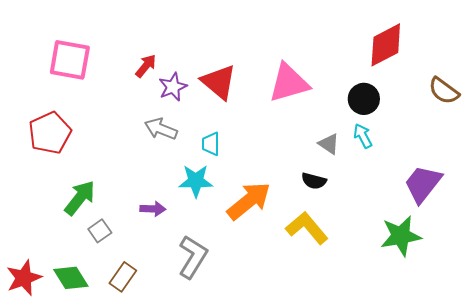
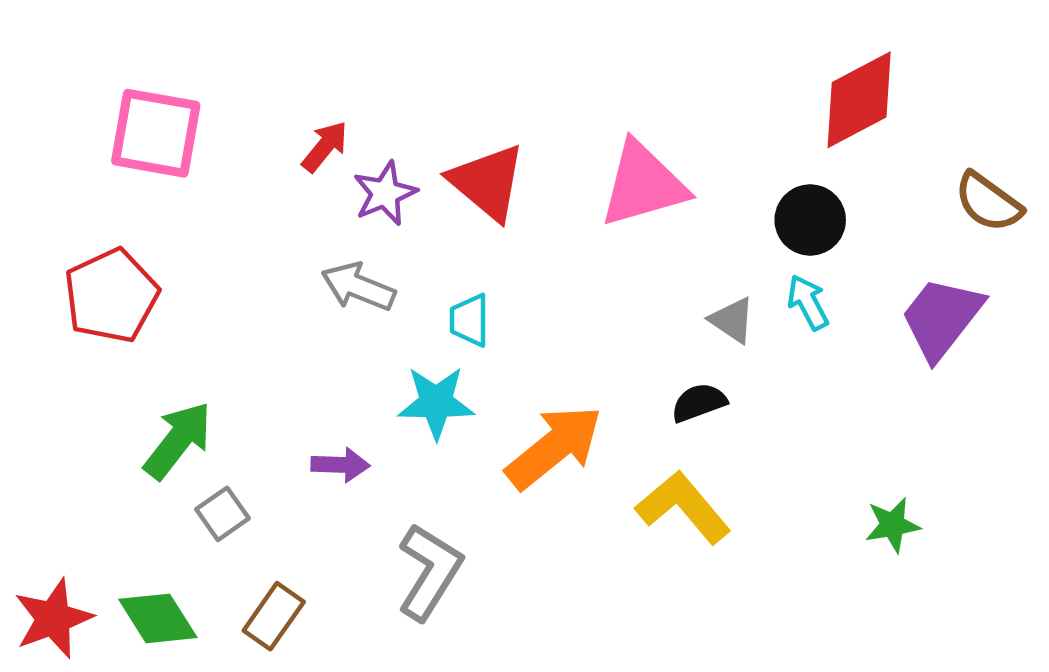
black semicircle: (314, 181) -> (699, 403), turned 145
purple trapezoid: (423, 184) -> (942, 318), moved
green star: (401, 236) -> (893, 525), size x0.6

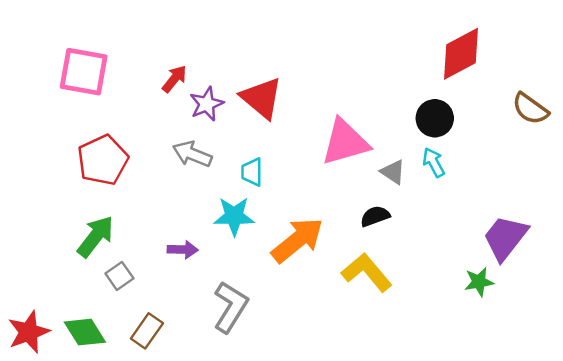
pink triangle: (643, 184) -> (345, 142), moved
red pentagon: (111, 296) -> (103, 160), moved
purple trapezoid: (942, 318) -> (505, 238), moved

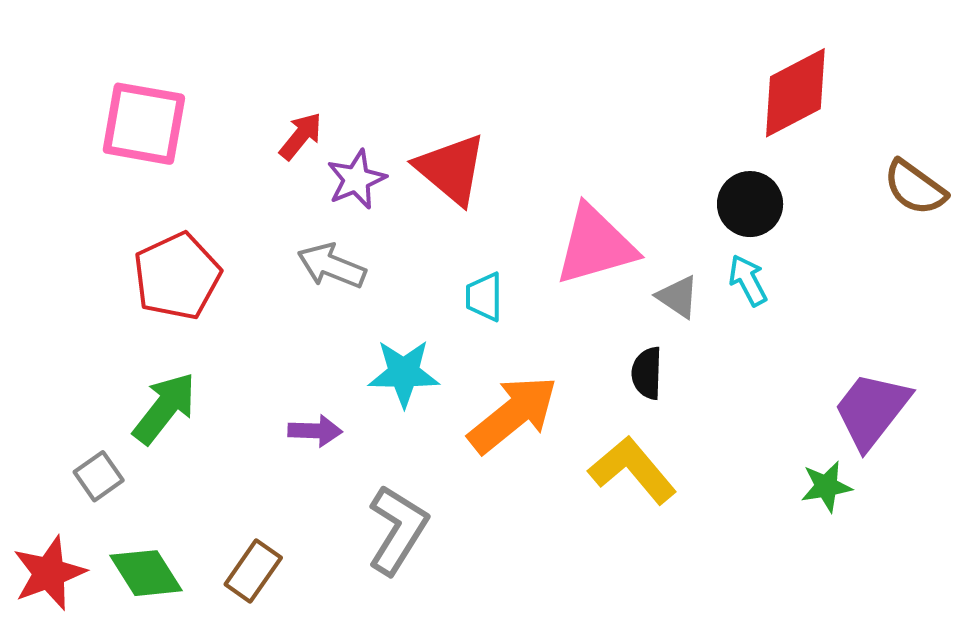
cyan trapezoid: (252, 172) -> (484, 297), moved
black semicircle: (375, 216) -> (647, 373), turned -68
gray square: (119, 276) -> (99, 476), moved

